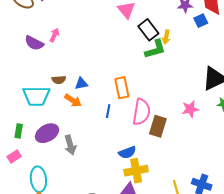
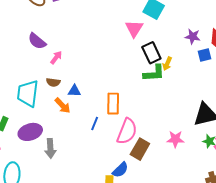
pink arrow: (54, 35) -> (56, 57), moved
cyan trapezoid: (36, 96) -> (28, 93), turned 84
blue semicircle: (127, 152) -> (120, 170), moved, turned -36

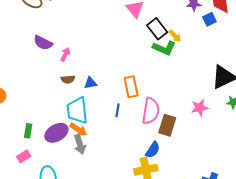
yellow arrow: (167, 64) -> (175, 36), turned -56
green L-shape: (154, 73) -> (164, 48), turned 40
cyan trapezoid: (28, 93) -> (77, 111), moved
orange arrow: (63, 106) -> (78, 130), moved

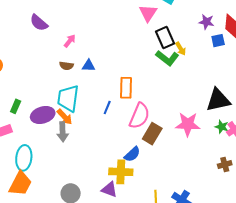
purple semicircle: (43, 43) -> (39, 23), moved
blue triangle: (90, 83) -> (89, 66), moved
pink star: (200, 108) -> (188, 124), size x1.4

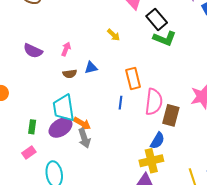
purple semicircle: (39, 23) -> (33, 51), moved
yellow arrow: (181, 49) -> (114, 35), moved
cyan trapezoid: (68, 98) -> (64, 108), moved

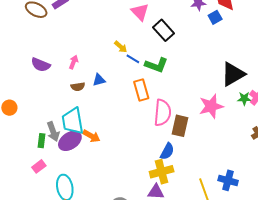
green L-shape: (165, 38) -> (156, 65), moved
blue line: (120, 103) -> (133, 59), moved, turned -64
gray arrow: (84, 138) -> (53, 132), moved

